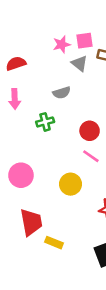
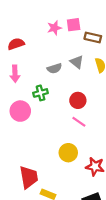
gray triangle: (79, 63) -> (77, 62), moved
pink circle: (21, 175) -> (20, 111), moved
yellow circle: (71, 184) -> (68, 153), moved

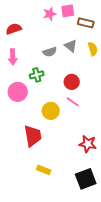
yellow circle: (68, 153) -> (51, 111), moved
red trapezoid: (29, 177) -> (33, 136), moved

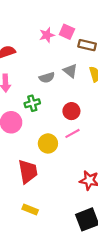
pink square: (68, 11) -> (67, 32), turned 32
pink line: (73, 102) -> (73, 133), turned -64
yellow rectangle: (44, 170) -> (30, 209), moved

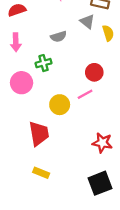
gray triangle: (70, 71) -> (87, 22), moved
red circle: (71, 111) -> (94, 72), moved

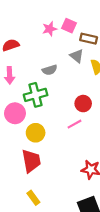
green cross: (43, 63) -> (36, 95), size x1.5
yellow circle: (60, 105) -> (36, 133), moved
yellow rectangle: (41, 173) -> (33, 198), turned 32

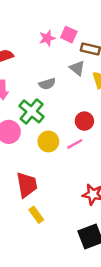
green cross: (36, 95) -> (32, 111), turned -35
yellow circle: (36, 133) -> (48, 141), moved
yellow rectangle: (33, 198) -> (36, 215), moved

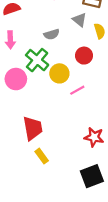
red circle: (84, 121) -> (84, 56), moved
yellow circle: (48, 141) -> (59, 73), moved

